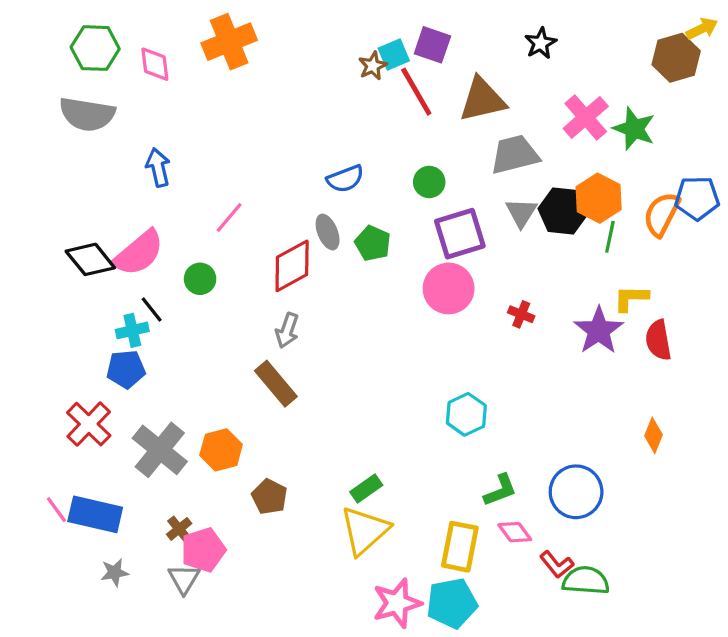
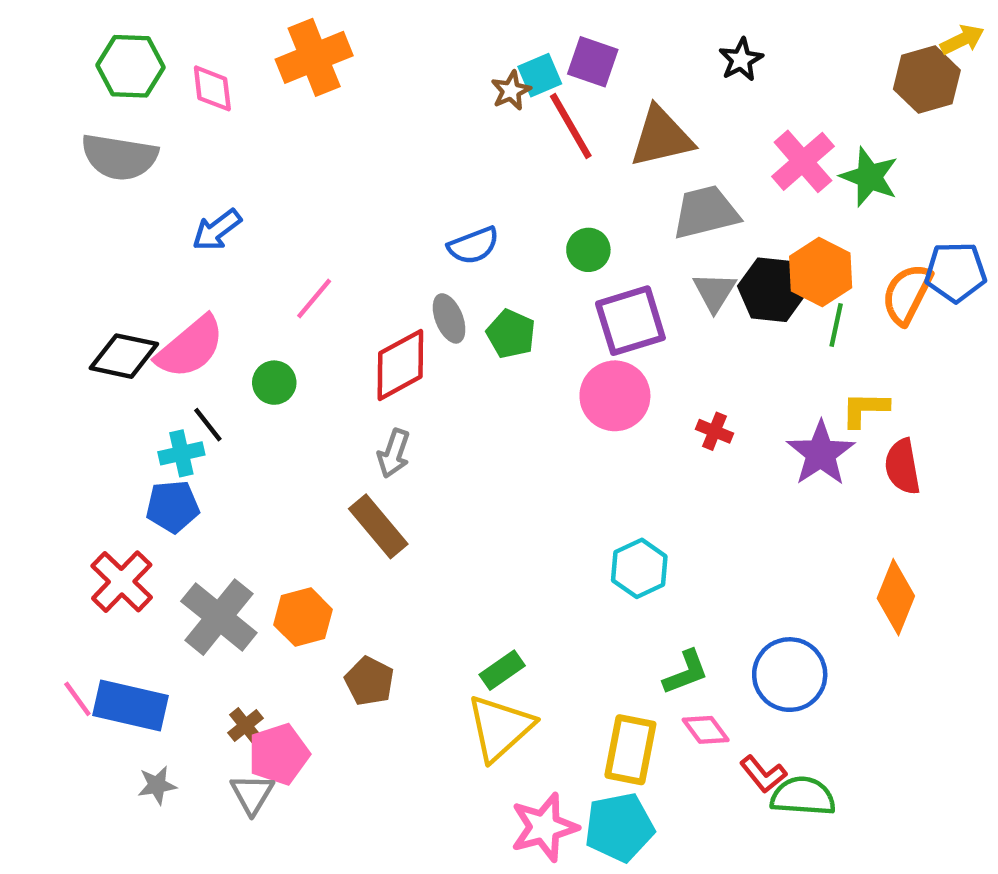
blue arrow: (158, 167) -> (217, 230), turned -114
black diamond: (90, 259) -> (124, 356), turned -39
orange diamond: (654, 435) -> (896, 597), size x1.5

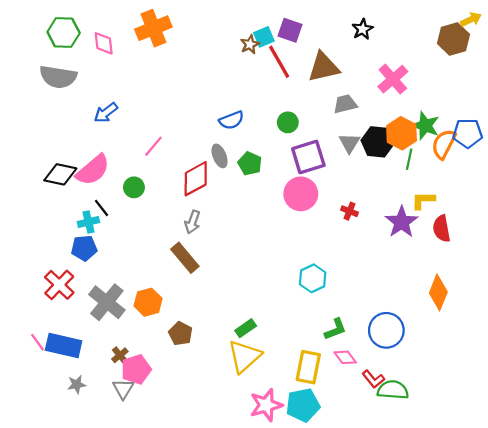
green star: (869, 177) -> (425, 126), moved
gray trapezoid: (706, 212) -> (345, 104), size x0.7

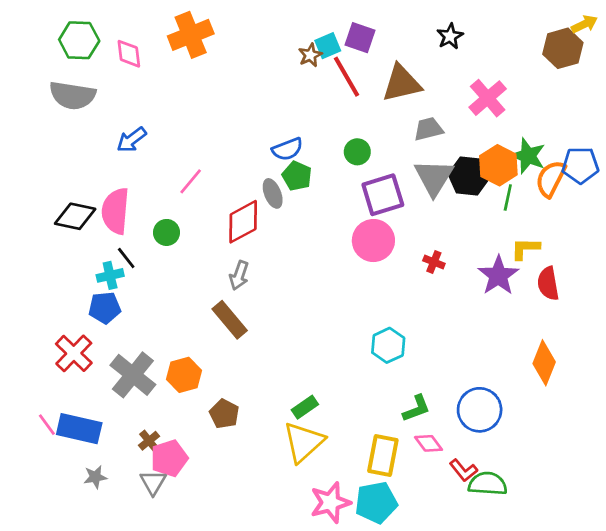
gray triangle: (350, 143) -> (434, 177), size x1.5
green pentagon: (250, 164) -> (297, 176), moved
pink semicircle: (93, 170) -> (115, 211), turned 135

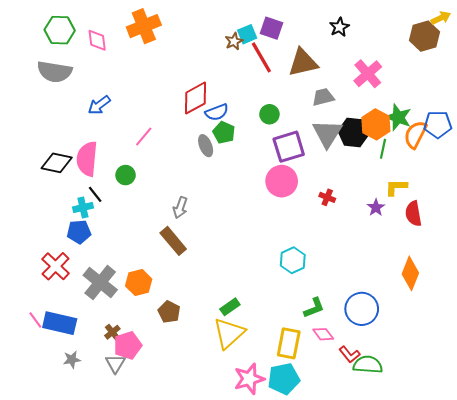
red diamond: (243, 222) -> (195, 98), moved
purple star: (498, 275) -> (376, 208), size x0.6

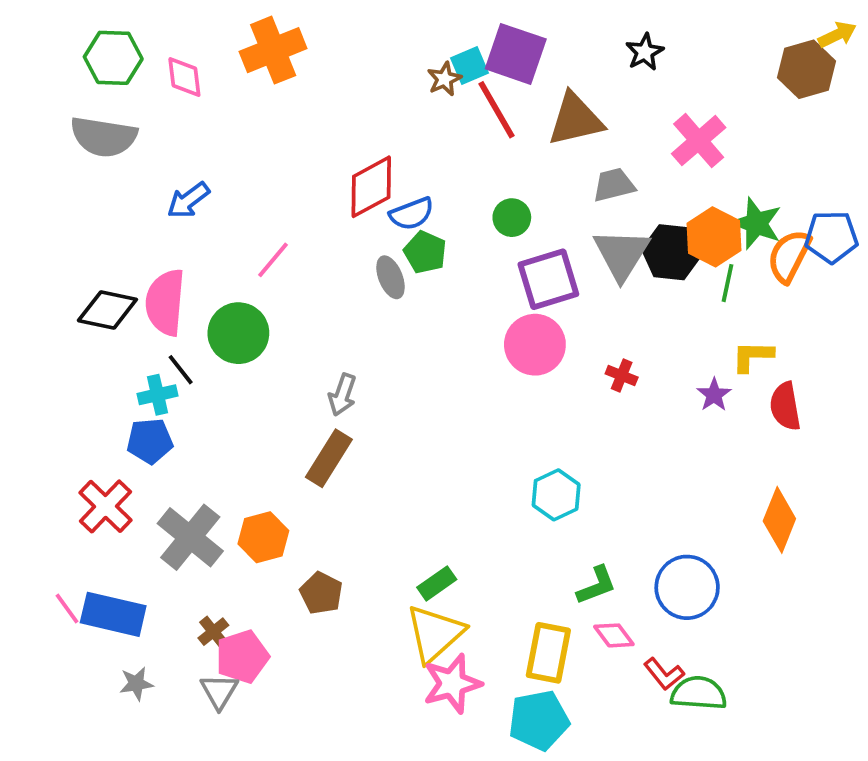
purple square: (271, 28) -> (516, 54), size x1.4
green circle: (126, 175) -> (238, 333), size x1.6
brown rectangle: (173, 241) -> (329, 458), turned 72
pink star: (249, 379) -> (452, 684), moved

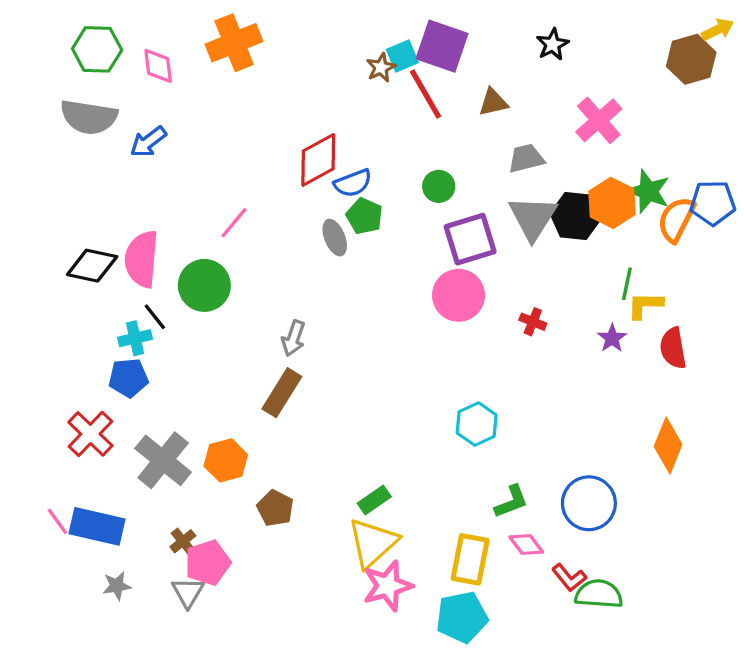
brown triangle: (575, 119) -> (493, 102), size x0.6
blue arrow: (188, 200) -> (148, 142), moved
green line: (727, 283) -> (627, 284), moved

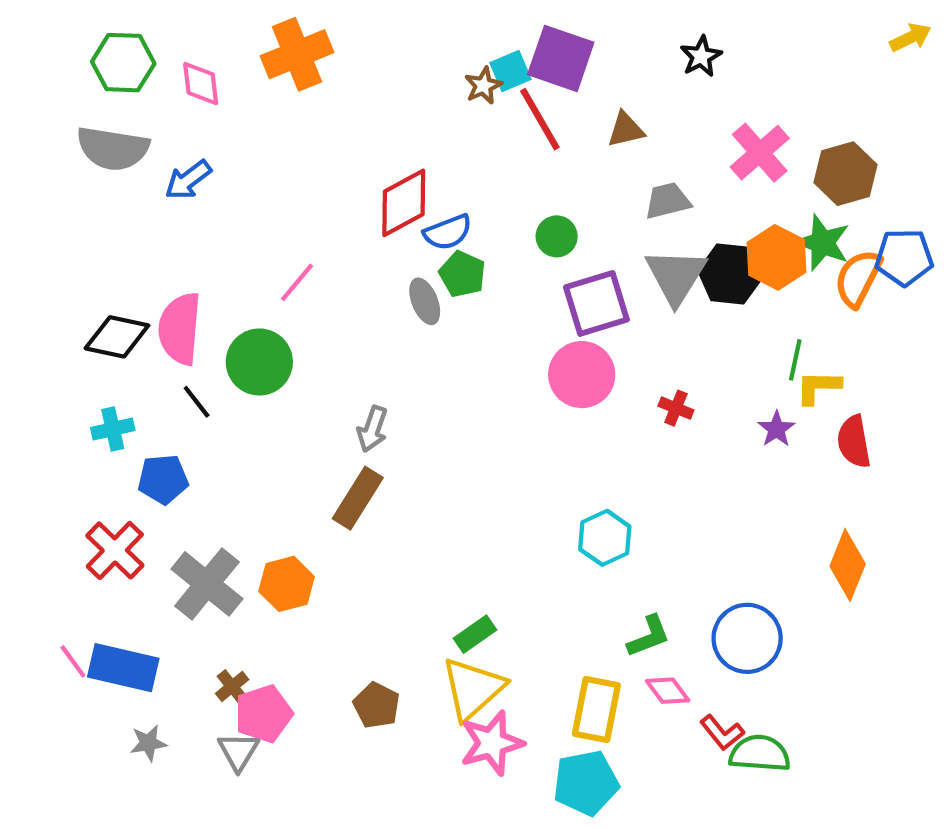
brown hexagon: (691, 59) -> (846, 174), moved
cyan cross: (135, 338) -> (113, 429), moved
brown pentagon: (275, 508) -> (377, 705), moved

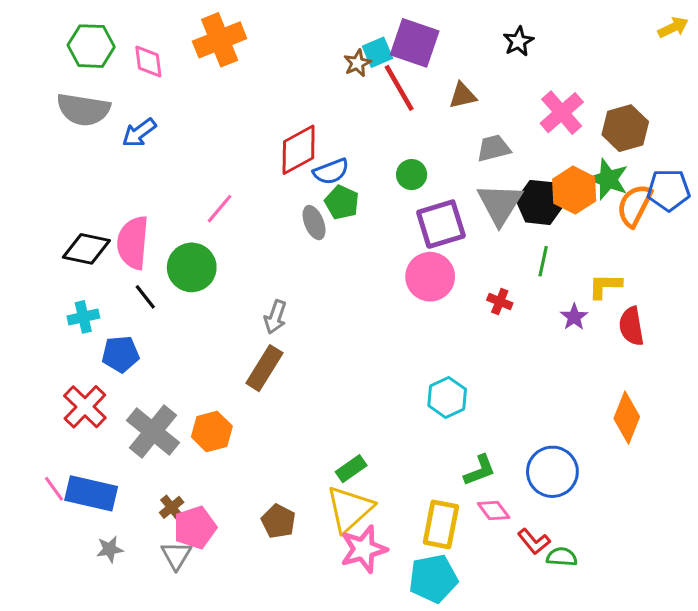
green line: (795, 360) -> (543, 261), moved
green semicircle: (760, 754) -> (562, 557), size x0.7

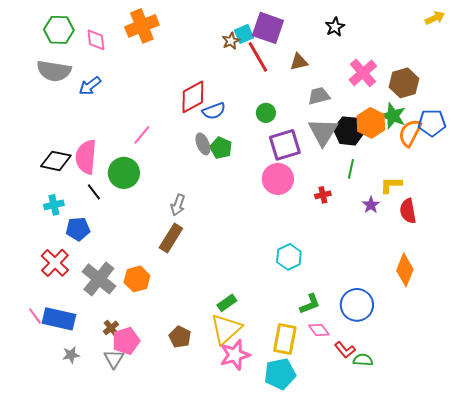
green pentagon: (342, 202) -> (221, 148), moved
red cross: (500, 301) -> (323, 195), turned -35

